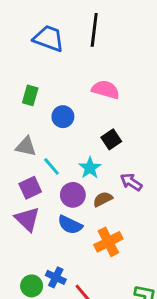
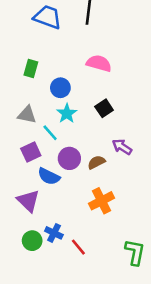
cyan star: (90, 168) -> (67, 113), moved
purple triangle: (27, 219) -> (28, 201), moved
blue semicircle: (70, 225) -> (49, 176), moved

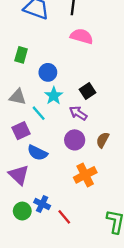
pink semicircle: (99, 63) -> (82, 36), moved
purple arrow: (122, 147) -> (78, 113), moved
purple circle: (69, 158) -> (75, 140), moved
brown semicircle: (96, 162) -> (103, 140), moved, turned -35

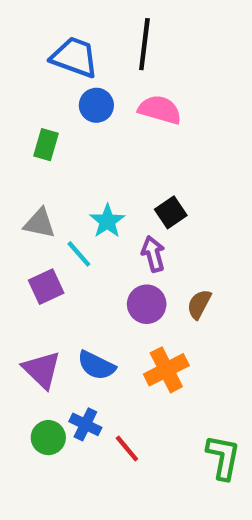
blue circle: (48, 72) -> (96, 105), moved
purple arrow: (78, 113) -> (153, 254), turned 42
blue semicircle: (37, 153) -> (96, 365), moved

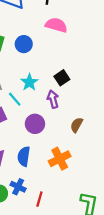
blue circle: (96, 105) -> (24, 44), moved
purple circle: (147, 304) -> (35, 124), moved
blue semicircle: (96, 365) -> (24, 156), turned 72
red line: (127, 448) -> (39, 199), turned 56

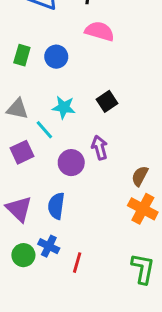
cyan star: (29, 82) -> (64, 107), turned -30
purple arrow: (53, 99) -> (100, 148), moved
brown semicircle: (77, 125) -> (140, 176), moved
orange cross: (60, 159) -> (143, 209), moved, turned -35

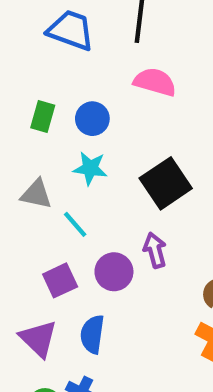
black square: (107, 101) -> (166, 183), size x1.6
cyan star: (64, 107) -> (90, 168), moved
purple square: (22, 152) -> (60, 280), moved

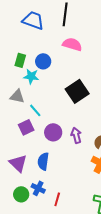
cyan star: (90, 168) -> (31, 76), moved
purple arrow: (155, 250) -> (76, 135), moved
purple square: (60, 280) -> (26, 127), moved

